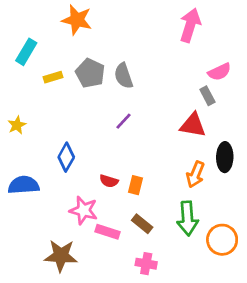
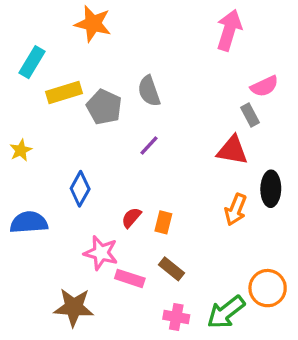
gray pentagon: (90, 73) -> (104, 107), moved
yellow rectangle: (53, 77) -> (64, 93), size x1.5
red semicircle: (109, 181) -> (131, 218), turned 114
green arrow: (187, 218) -> (226, 312), moved, turned 56

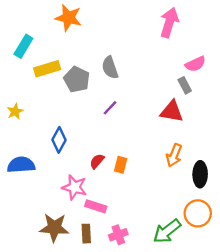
black ellipse: (271, 189) -> (200, 174), moved
brown rectangle: (171, 269) -> (86, 234), moved, turned 48
pink cross: (176, 317) -> (118, 235), moved, turned -30

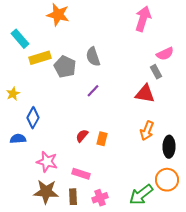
cyan rectangle: (23, 46) -> (20, 39), turned -72
blue diamond: (59, 140) -> (33, 118), moved
blue semicircle: (21, 165) -> (18, 139), size x0.7
pink star: (74, 187) -> (47, 162), moved

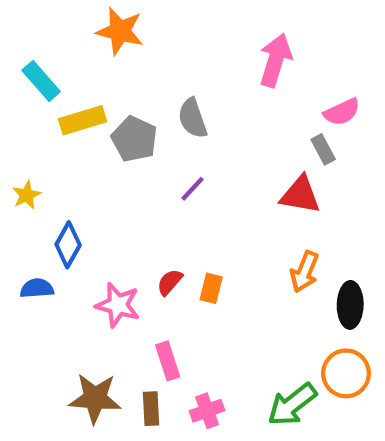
pink arrow: (143, 19) -> (275, 60), moved
pink star: (47, 162) -> (118, 305), moved
pink rectangle: (81, 174) -> (168, 361), turned 54

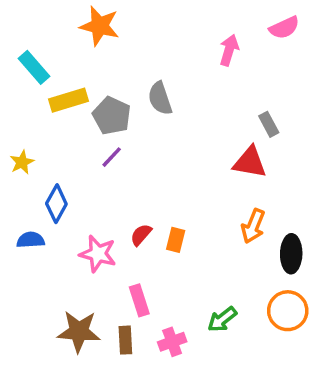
pink arrow: (275, 60) -> (229, 50), size x0.7
pink semicircle: (342, 112) -> (284, 28), moved
purple line: (192, 189) -> (112, 157), moved
green arrow: (292, 404) -> (222, 319), moved, size x0.7

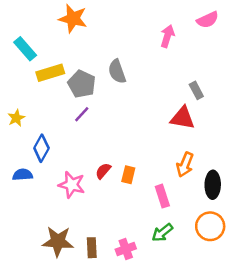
pink rectangle: (139, 300) -> (162, 196), moved

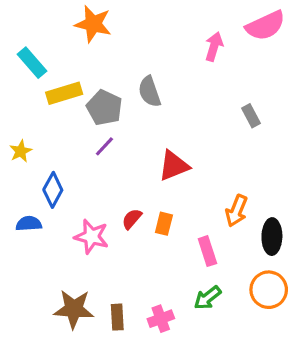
pink semicircle: (208, 20) -> (265, 26), size x1.4
red triangle: (182, 118) -> (174, 166), moved, turned -32

